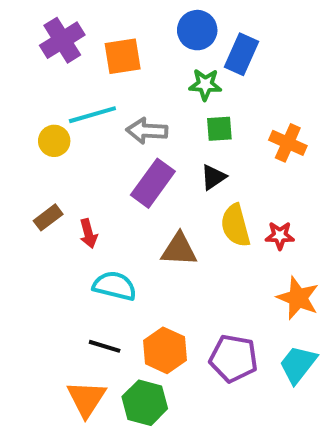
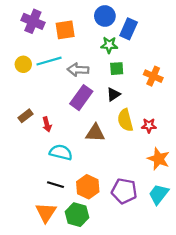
purple cross: (62, 40) -> (33, 21), turned -35
yellow circle: (54, 141) -> (23, 64), moved

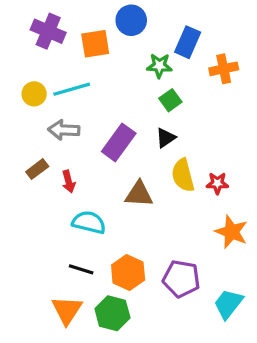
blue circle: (105, 16) -> (131, 20), moved
green square: (117, 69) -> (170, 100), turned -32
gray arrow: (78, 70) -> (64, 130), moved
orange cross: (153, 76) -> (224, 69), moved, turned -36
cyan trapezoid: (159, 194) -> (228, 304), moved

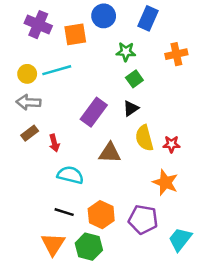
blue rectangle: (188, 42) -> (148, 18), moved
gray arrow: (64, 130) -> (28, 102), moved
orange star: (231, 232) -> (165, 182), moved

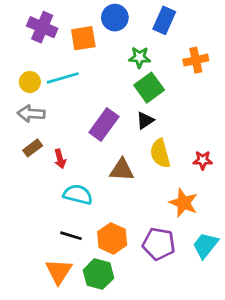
green square: (134, 79) -> (149, 88), size x1.5
red star: (171, 144) -> (203, 160), moved
cyan trapezoid: (180, 239) -> (205, 245), moved

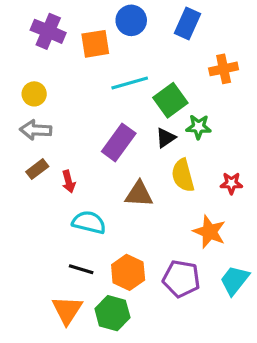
green star: (140, 57) -> (199, 127), moved
cyan line: (63, 78) -> (130, 83), moved

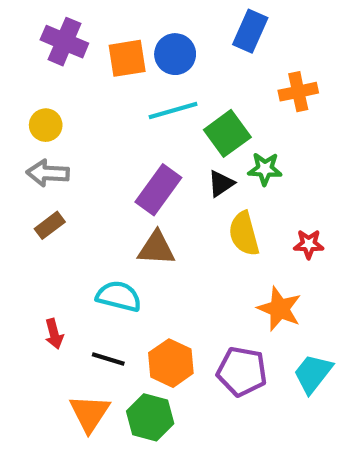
blue circle: (131, 20) -> (175, 54), moved
red arrow: (69, 182) -> (54, 334), moved
brown triangle: (139, 194) -> (156, 248), moved

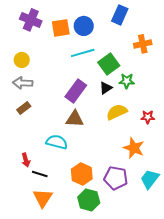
yellow semicircle: (244, 234) -> (117, 112), turned 80
black line: (108, 359) -> (40, 174), moved
green hexagon: (150, 417) -> (89, 200), moved

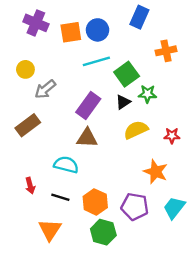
gray arrow: (23, 83) -> (45, 89), moved, turned -42
brown rectangle: (24, 108) -> (28, 125), size x1.5
black line: (40, 174) -> (60, 197), moved

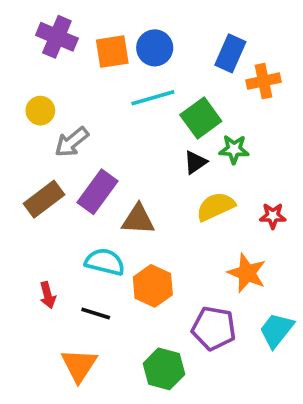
blue rectangle: (139, 17) -> (230, 53), moved
purple rectangle: (88, 105) -> (98, 192), moved
orange hexagon: (95, 202) -> (153, 286), moved

